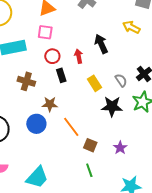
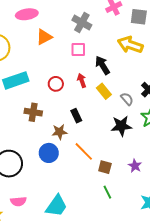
yellow arrow: (131, 27) -> (130, 45), size x1.4
pink square: (45, 32) -> (78, 50), moved
black rectangle: (61, 75) -> (76, 116), moved
yellow rectangle: (95, 83) -> (104, 91), moved

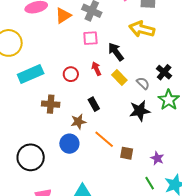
orange triangle: (44, 37) -> (63, 16), moved
purple star: (135, 166) -> (157, 158), moved
green line: (107, 192) -> (150, 183), moved

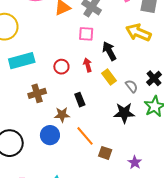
brown cross: (51, 104) -> (37, 93), turned -30

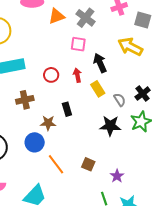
orange line: (85, 136) -> (56, 164), moved

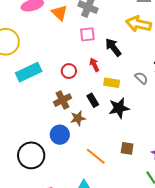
orange triangle: (57, 16) -> (60, 13), turned -42
yellow rectangle: (98, 89) -> (112, 83), moved, turned -35
brown cross: (25, 100) -> (62, 100), moved
black star: (110, 126) -> (119, 108), moved
blue circle: (35, 142) -> (60, 135), moved

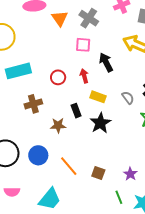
brown cross: (62, 100) -> (33, 104), moved
black star: (119, 108) -> (100, 123), turned -30
blue circle: (60, 135) -> (38, 155), moved
brown square: (127, 148) -> (98, 173), moved

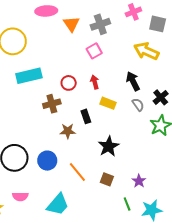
gray cross: (89, 18) -> (100, 24), turned 36
pink square: (83, 45) -> (94, 51), turned -35
black arrow: (106, 62) -> (133, 81), moved
brown cross: (33, 104) -> (52, 104), moved
black star: (100, 123) -> (109, 146), moved

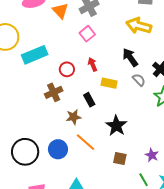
cyan rectangle: (29, 76) -> (35, 55), moved
orange line: (77, 172) -> (86, 142), moved

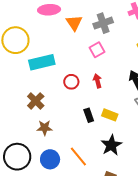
yellow rectangle: (109, 83) -> (110, 115), moved
brown cross: (54, 92) -> (36, 101), moved, turned -30
brown star: (74, 117) -> (45, 128), moved

